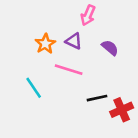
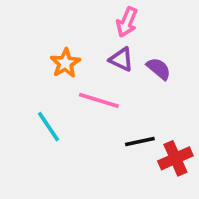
purple triangle: (74, 41) -> (121, 59), moved

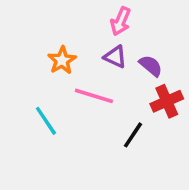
black line: (140, 142) -> (133, 135), turned -44
red cross: (175, 158) -> (167, 101), moved

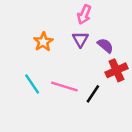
purple triangle: (115, 57) -> (80, 39), turned 35
pink line: (94, 96) -> (64, 86), moved

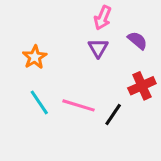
orange star: (43, 42) -> (35, 57), moved
purple semicircle: (105, 46) -> (137, 40), moved

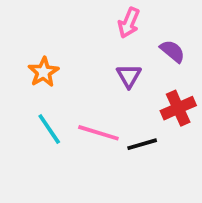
purple triangle: (98, 48) -> (129, 76), moved
black line: (113, 114) -> (142, 144), turned 40

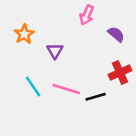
orange star: (43, 72) -> (24, 34), moved
purple triangle: (129, 76) -> (55, 51), moved

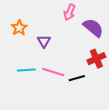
purple semicircle: (116, 34) -> (93, 28), size x1.5
cyan line: (33, 87) -> (26, 70), turned -60

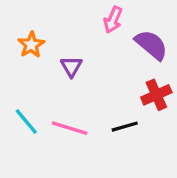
cyan line: (26, 70) -> (26, 122), moved, turned 54
pink line: (53, 72) -> (70, 128), moved

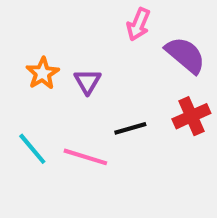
orange star: (31, 45) -> (43, 73), moved
black line: (125, 127) -> (130, 128), moved

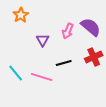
pink arrow: (138, 24) -> (68, 31), moved
orange star: (43, 73) -> (21, 15), moved

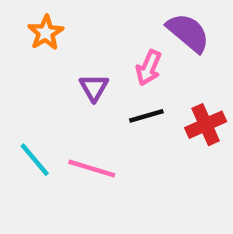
purple semicircle: (91, 27) -> (188, 33), moved
black line: (64, 63) -> (146, 116), moved

